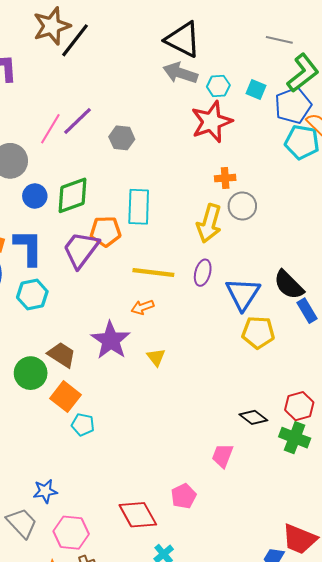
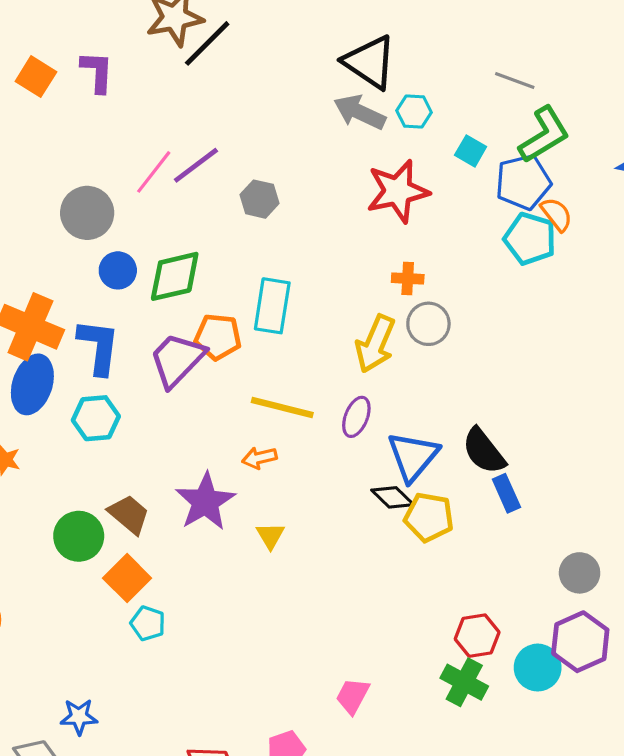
cyan hexagon: (218, 86) -> (414, 111), moved
black diamond: (253, 417) -> (393, 497), moved

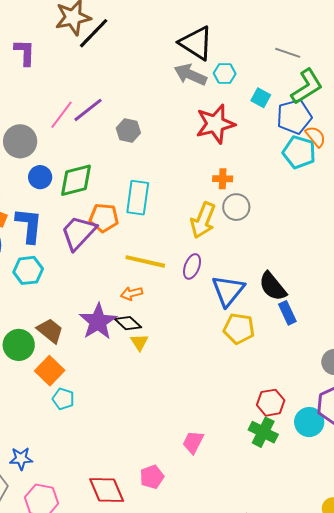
black diamond: (393, 497) -> (128, 323), moved

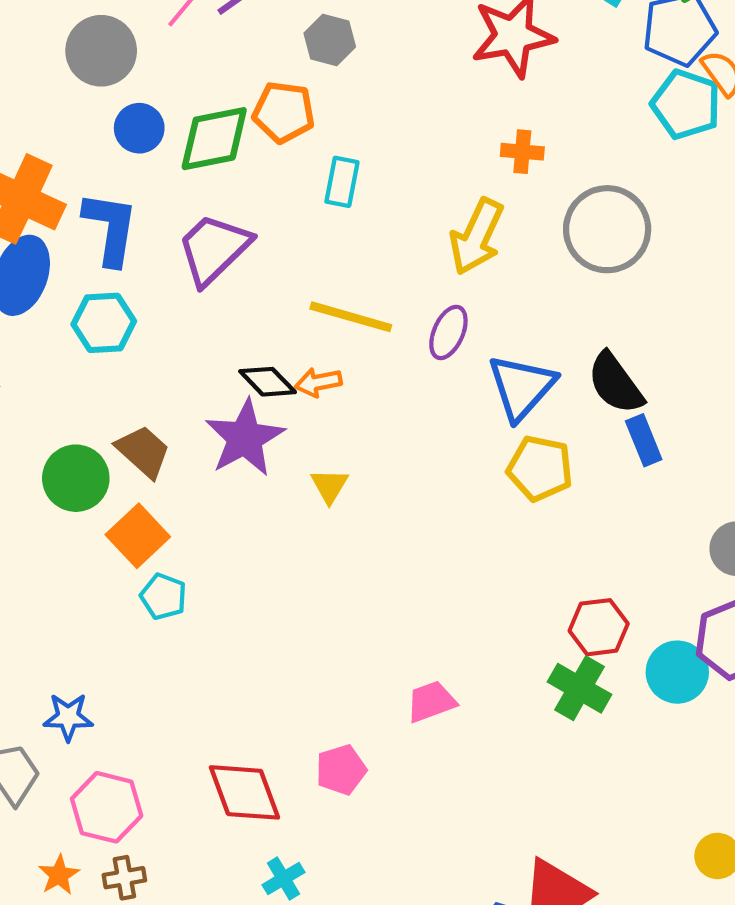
cyan rectangle: (138, 198) -> (342, 182), size x0.7
gray circle: (236, 207) -> (607, 229), moved, size x1.5
orange pentagon: (104, 218) -> (284, 112), moved
black diamond: (128, 323) -> (268, 382), moved
pink trapezoid: (193, 442) -> (431, 702), turned 40

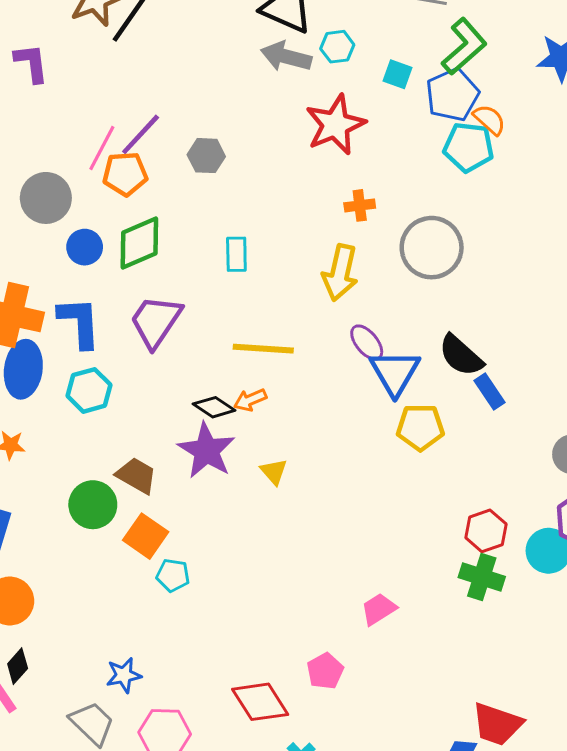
orange pentagon: (284, 112) -> (125, 174), moved
purple ellipse: (448, 332) -> (367, 342), moved, turned -51

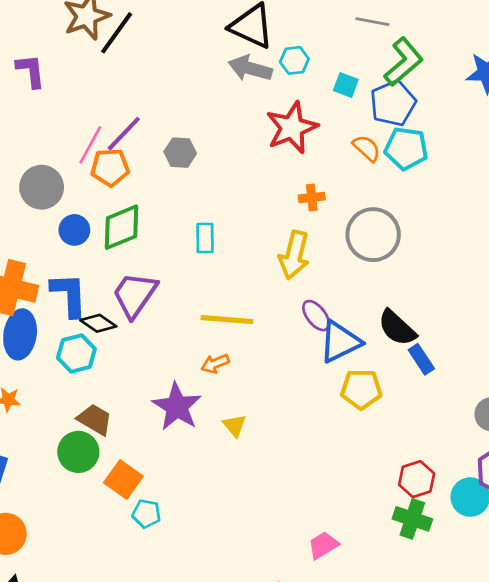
orange semicircle: (489, 120) -> (367, 148), moved
blue triangle: (395, 373) -> (340, 342), turned 33
black diamond: (214, 407) -> (98, 323), moved
brown trapezoid: (137, 476) -> (95, 419), moved

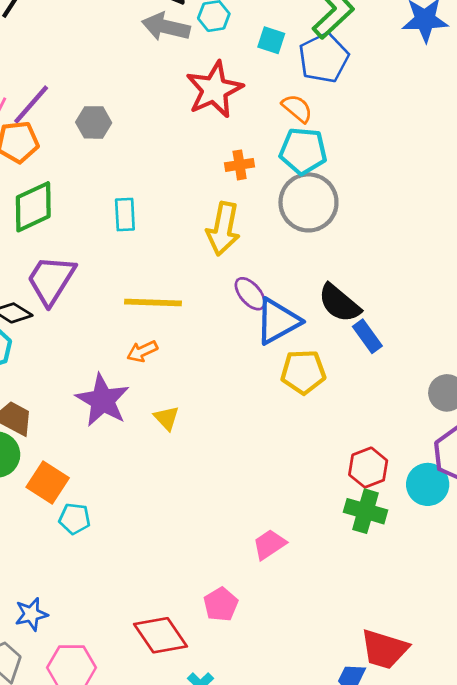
cyan pentagon: (406, 148) -> (303, 151), moved

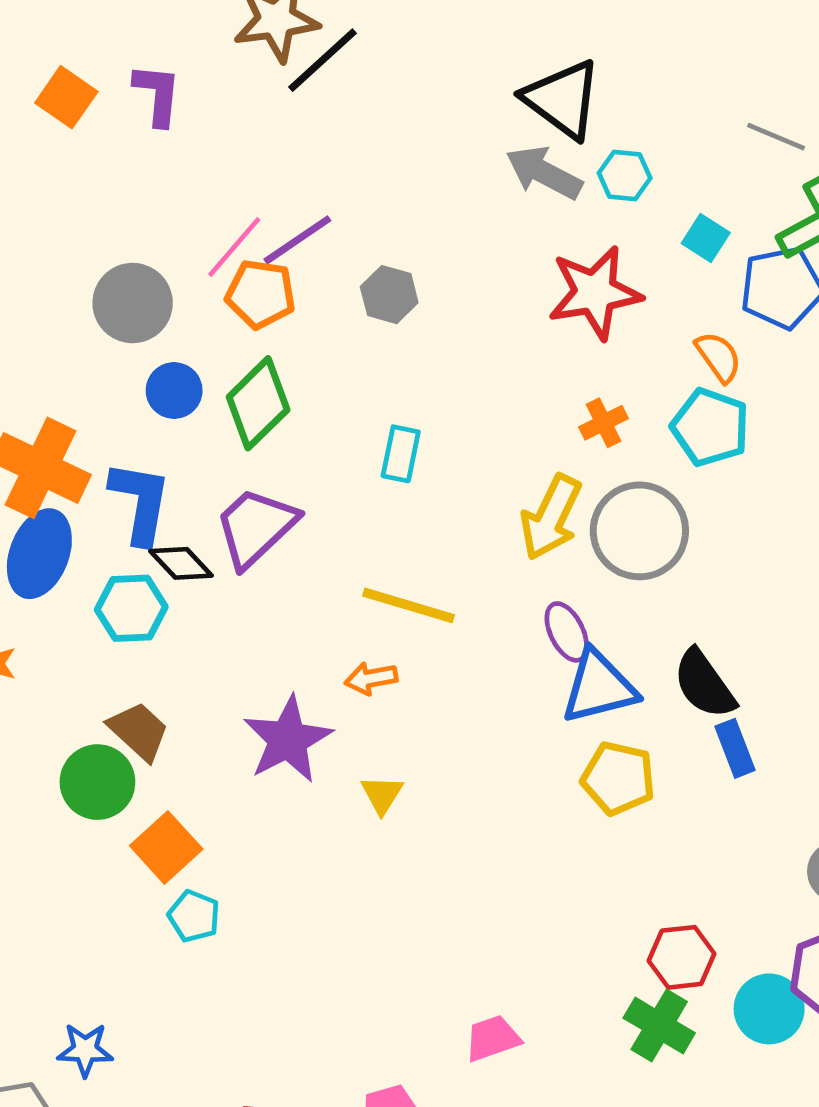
orange cross: (240, 165) -> (603, 423), turned -32
gray circle: (308, 202) -> (639, 531), moved
green diamond: (33, 207) -> (258, 403), turned -34

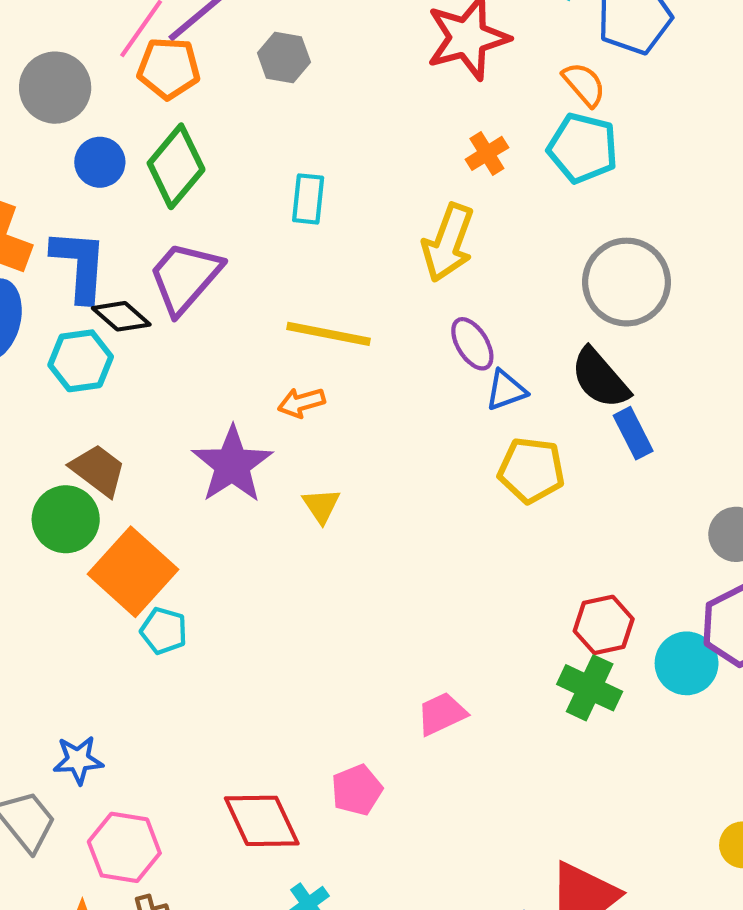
gray circle: (639, 531) -> (626, 282), moved
blue triangle: (599, 687) -> (506, 390), size x0.6
orange square: (166, 847) -> (133, 572), size x1.4

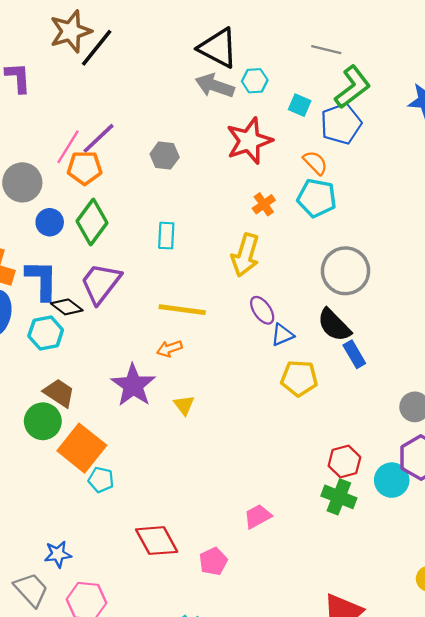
gray hexagon: (284, 57) -> (165, 156), moved
red diamond: (262, 821) -> (157, 541), moved

